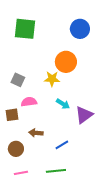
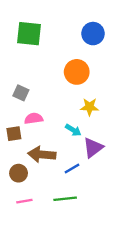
yellow star: (52, 79) -> (90, 107), moved
cyan arrow: (63, 104) -> (73, 130), moved
purple triangle: (84, 115) -> (93, 148), moved
brown arrow: (36, 133) -> (42, 155), size x1.6

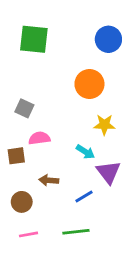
purple triangle: (93, 148) -> (108, 172), turned -30
brown arrow: (42, 155) -> (49, 180), size x0.6

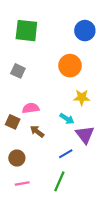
gray square: (24, 108) -> (18, 71), moved
brown square: (16, 156) -> (13, 122), turned 32
brown arrow: (49, 180) -> (37, 131), moved, turned 32
green line: (76, 232) -> (59, 181), turned -60

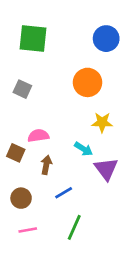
brown arrow: (37, 131) -> (46, 165), turned 64
blue line: (66, 154) -> (64, 193), moved

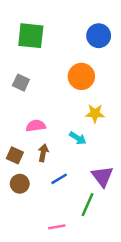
brown square: (16, 153) -> (15, 155), moved
purple triangle: (106, 169) -> (102, 176), moved
green line: (74, 227) -> (88, 205), moved
pink line: (28, 230) -> (57, 227), moved

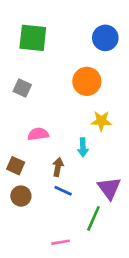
cyan arrow: (78, 138) -> (83, 147), turned 56
brown arrow: (43, 153) -> (58, 167), moved
blue line: (59, 179) -> (63, 191), turned 56

